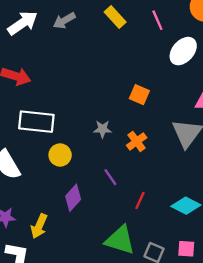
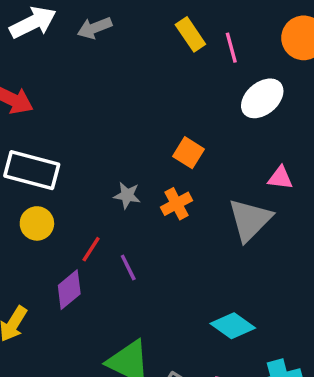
yellow rectangle: (115, 17) -> (190, 34), moved
orange cross: (137, 141) -> (177, 204), moved
yellow circle: (60, 155) -> (37, 223), moved
red line: (140, 201) -> (91, 249), moved

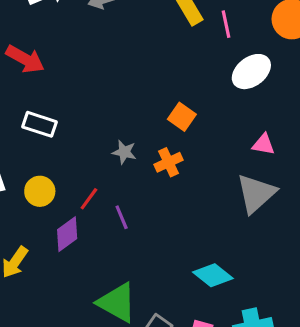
white rectangle: (32, 170) -> (40, 124), size x0.7
gray triangle: (250, 220) -> (256, 193), moved
yellow circle: (37, 223) -> (40, 191), moved

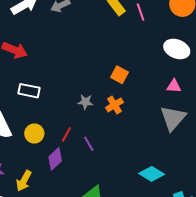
white ellipse: (251, 72) -> (177, 49), moved, turned 65

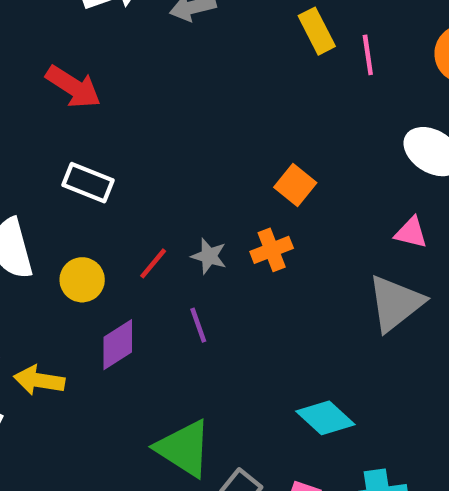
gray star: (85, 102) -> (209, 256), moved
red line: (66, 134) -> (153, 263), moved
yellow arrow: (24, 181) -> (39, 380), turned 60

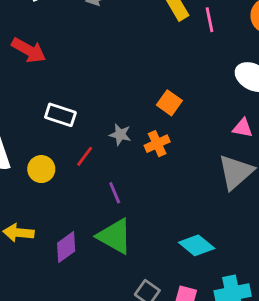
white rectangle: (88, 183) -> (60, 115), moved
gray star: (209, 256) -> (120, 135), moved
purple diamond: (118, 345) -> (66, 247), moved
green triangle: (184, 448) -> (115, 236), moved

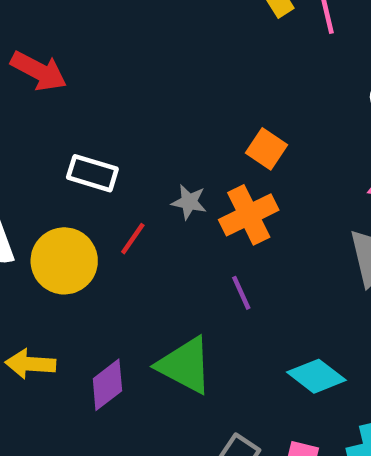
orange cross: (157, 144) -> (249, 215), size x1.4
yellow circle: (41, 169) -> (64, 261), size x1.5
purple line: (115, 193) -> (241, 293), moved

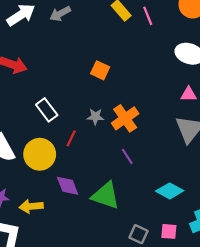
orange square: (267, 149) -> (100, 70), moved
white rectangle: (92, 173) -> (47, 110), turned 45
purple diamond: (107, 385) -> (68, 186), moved, turned -65

